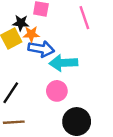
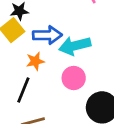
orange star: (31, 34) -> (35, 61), moved

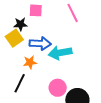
pink circle: (74, 78) -> (58, 88), moved

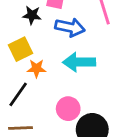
yellow square: (14, 38) -> (20, 49), moved
blue arrow: (40, 43) -> (70, 27), moved

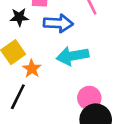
orange star: (36, 69) -> (32, 69), turned -30
pink circle: (68, 109) -> (89, 98), moved

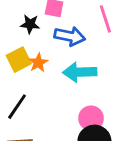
orange star: (32, 69) -> (38, 63), moved

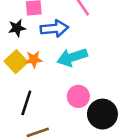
orange star: (38, 63) -> (34, 59), turned -30
pink circle: (91, 118) -> (78, 96), moved

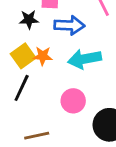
pink circle: (78, 96) -> (73, 101), moved
black line: (26, 103) -> (22, 88), moved

